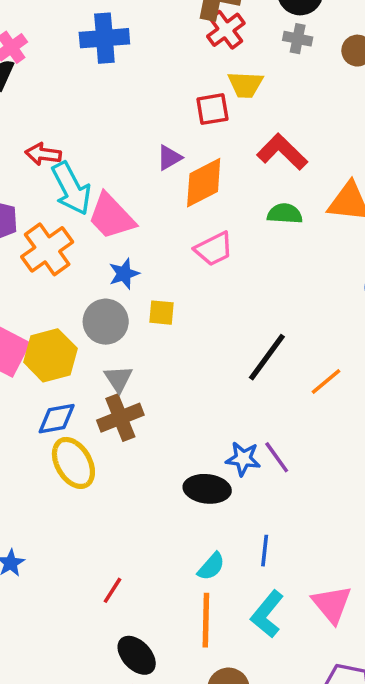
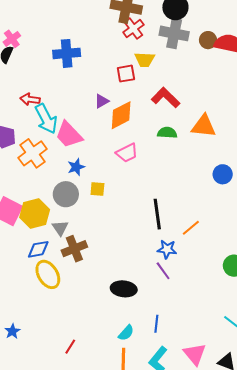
blue cross: (104, 38) -> (67, 53), moved
gray cross: (298, 39) -> (174, 33), size x1.8
black line: (267, 357) -> (157, 214), turned -44
gray triangle: (118, 379) -> (60, 228), moved
blue star: (243, 459) -> (167, 249), moved

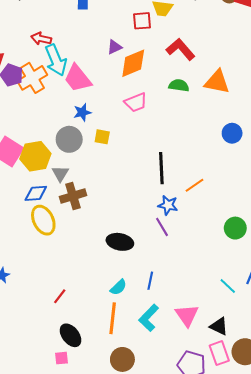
orange cross: (33, 153) -> (32, 78), moved

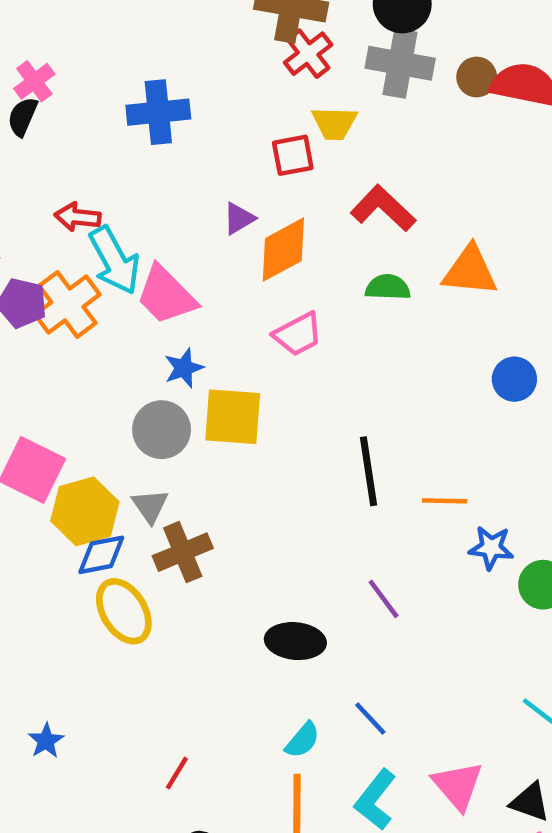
yellow square: (102, 137) -> (233, 417), size x1.8
yellow hexagon: (35, 156) -> (85, 511), moved
orange line: (195, 185) -> (445, 501), turned 42
blue star: (168, 205) -> (491, 548), moved
blue line: (150, 281) -> (370, 719), turned -48

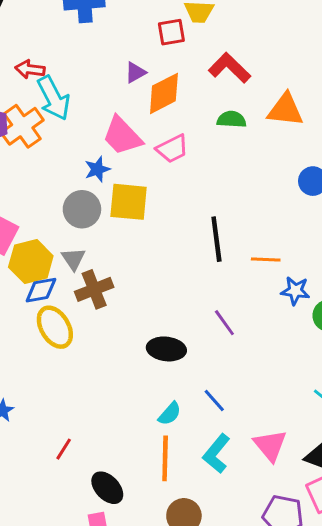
pink trapezoid: (166, 295) -> (122, 136), moved
red line: (177, 773) -> (64, 449), moved

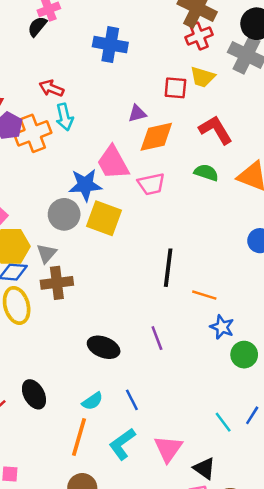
cyan arrow: (54, 98) -> (64, 117), size x0.7
blue star: (97, 169) -> (85, 185), size x1.5
black ellipse: (107, 488) -> (34, 394), moved

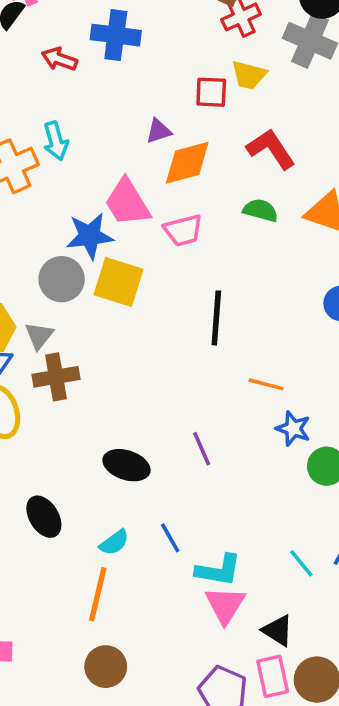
red arrow: (51, 88) -> (59, 59), moved
black line: (168, 268) -> (216, 318), moved
black ellipse: (34, 394) -> (44, 517), moved
cyan L-shape: (122, 444) -> (218, 570), moved, turned -132

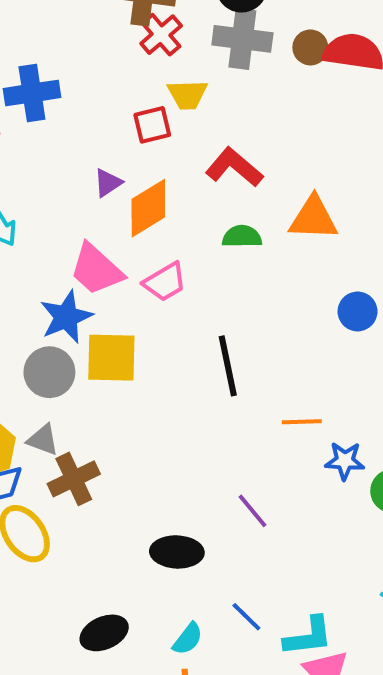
gray triangle: (39, 336) -> (43, 440), turned -32
black ellipse: (44, 517) -> (104, 633), turned -66

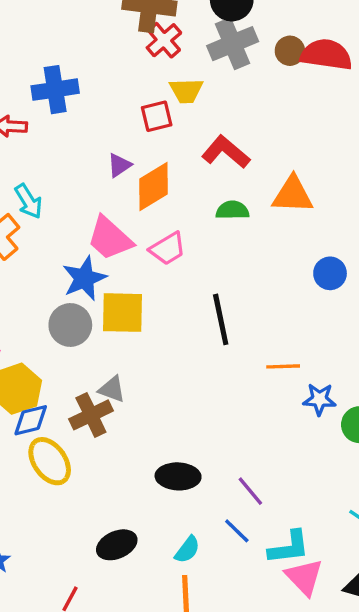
gray cross: (242, 39) -> (233, 44), turned -30
gray triangle: (43, 440) -> (112, 389), moved
purple line: (253, 511) -> (250, 491), moved

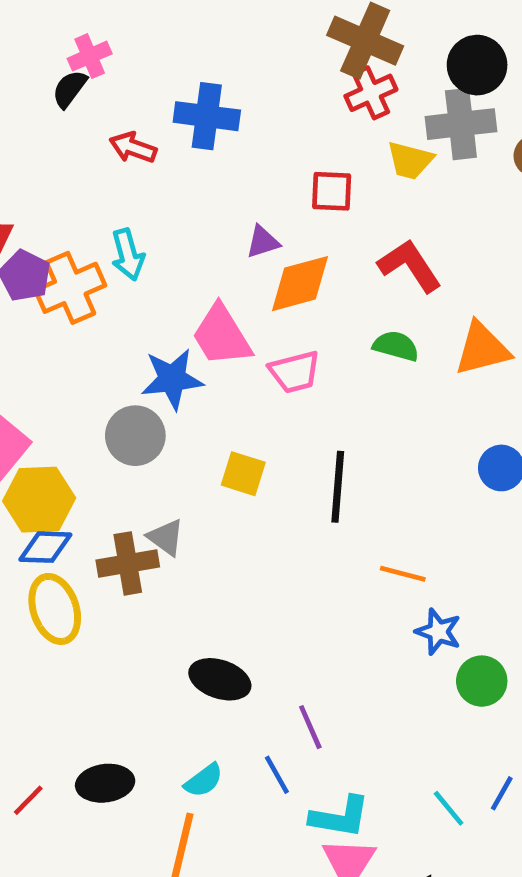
yellow trapezoid: (186, 91) -> (410, 160), moved
orange triangle: (293, 195) -> (482, 349), turned -33
yellow square: (123, 313) -> (243, 474), moved, size x0.7
black ellipse: (117, 545) -> (105, 783), moved

